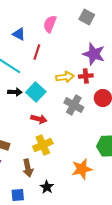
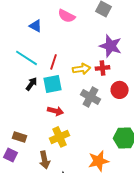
pink semicircle: (50, 24) -> (67, 16), turned -84
red line: (37, 52) -> (54, 62), moved
black arrow: (15, 92) -> (32, 84), turned -56
cyan square: (36, 92) -> (53, 84), turned 36

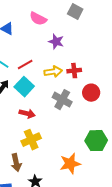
purple star: (111, 46) -> (56, 42), moved, size x0.7
red line: (54, 62) -> (25, 65), turned 42
cyan square: (53, 84) -> (24, 87), turned -36

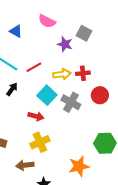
gray square: (75, 12) -> (84, 33), moved
cyan square: (24, 87) -> (47, 95), moved
brown arrow: (16, 163) -> (25, 165), turned 96

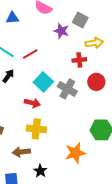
blue triangle: (16, 31) -> (12, 18), turned -32
yellow arrow: (62, 74) -> (94, 43), moved
yellow cross: (40, 142) -> (36, 129), turned 30

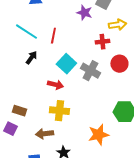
red line: (30, 54) -> (53, 36), turned -49

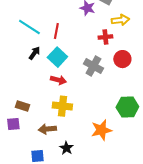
cyan square: (66, 64) -> (57, 57), moved
purple square: (10, 129) -> (13, 124), turned -32

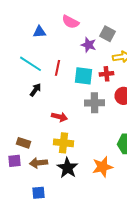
cyan square: (57, 57) -> (84, 76), moved, turned -36
gray cross: (93, 66) -> (94, 103), turned -30
brown arrow: (47, 129) -> (38, 163), moved
black star: (66, 148) -> (68, 168), moved, size x1.5

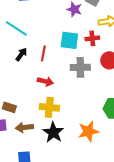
red line: (58, 68) -> (43, 53), moved

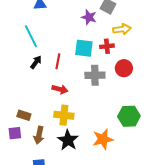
cyan line: (16, 28) -> (31, 36), turned 30
brown arrow: (24, 127) -> (39, 135), turned -72

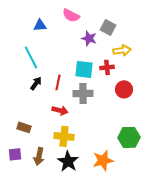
gray cross: (95, 75) -> (83, 93), moved
brown rectangle: (24, 115) -> (24, 127), moved

